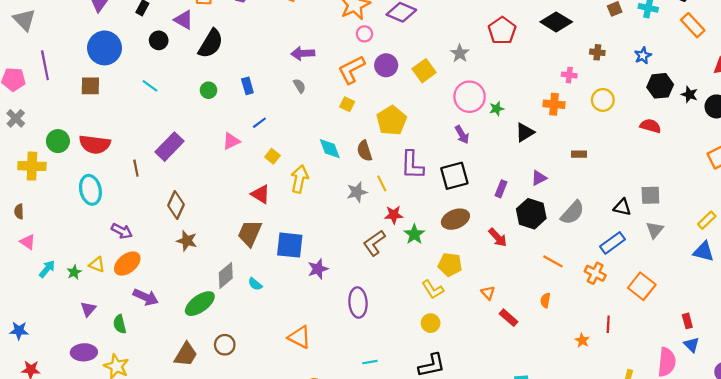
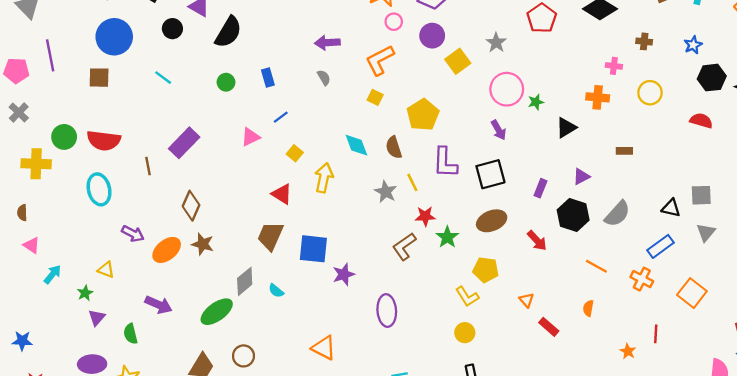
purple circle: (386, 65) -> (432, 36), moved
gray star: (357, 192) -> (386, 192), turned -30
orange ellipse: (127, 264) -> (167, 250), moved
green star: (74, 272) -> (85, 293), moved

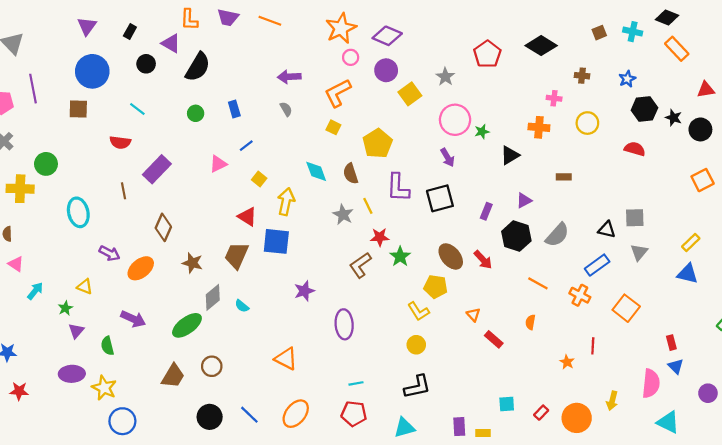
red semicircle: (104, 140) -> (120, 142), moved, size x0.7
brown ellipse: (492, 221) -> (451, 256), moved, turned 72
brown star: (203, 244) -> (192, 263), moved
blue square: (313, 249) -> (276, 241), moved

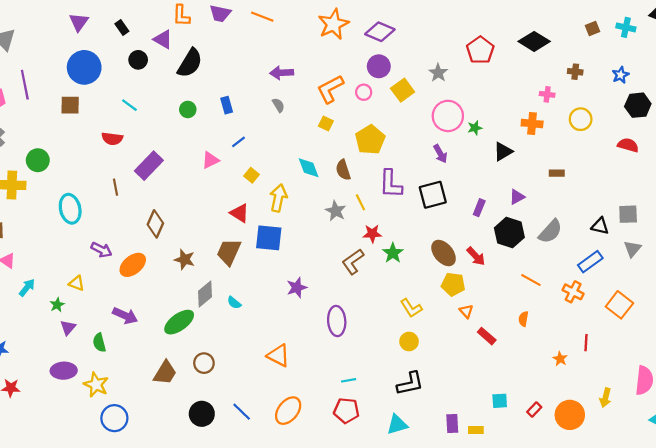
black rectangle: (130, 32) -> (122, 27), turned -64
pink circle: (351, 57) -> (364, 92), moved
yellow pentagon: (436, 287) -> (453, 284), moved

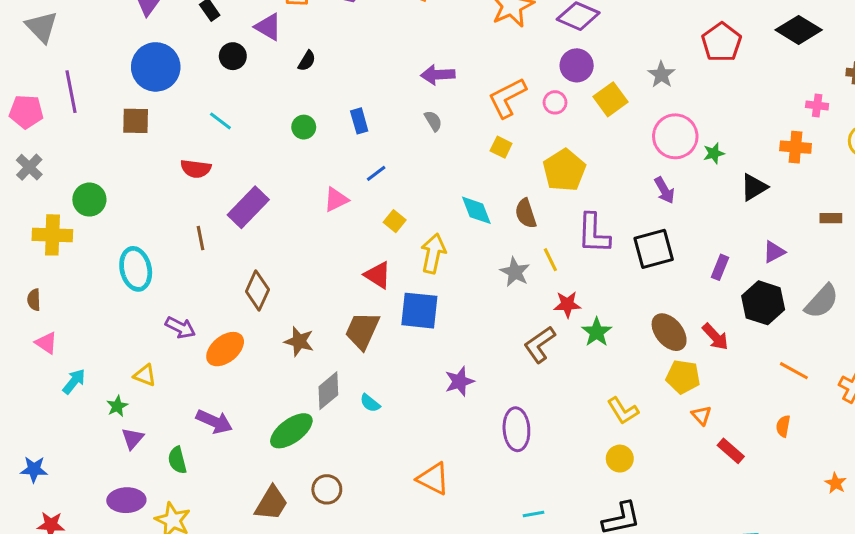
black semicircle: (190, 63) -> (307, 61), size x0.5

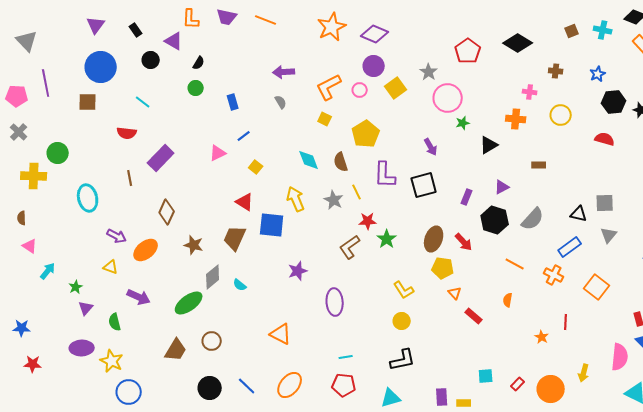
green circle: (304, 127) -> (196, 88), moved
pink circle: (675, 136) -> (448, 98), moved
yellow arrow: (433, 253) -> (296, 199), moved, turned -35
brown ellipse: (669, 332) -> (434, 239), turned 60
yellow triangle: (145, 375) -> (111, 267), moved

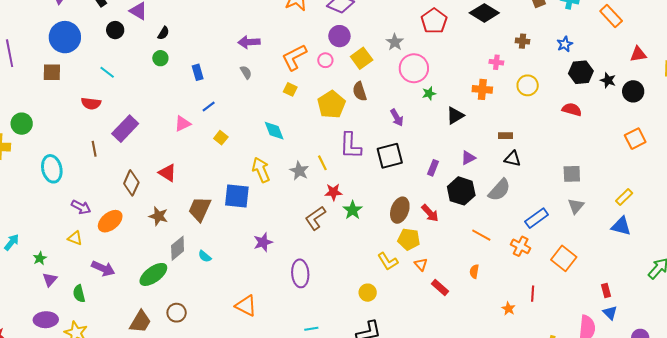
brown semicircle: (341, 162) -> (360, 91), moved
red triangle: (245, 202) -> (167, 173), moved
black triangle: (579, 214) -> (512, 159), moved
yellow L-shape: (404, 290) -> (388, 261), moved

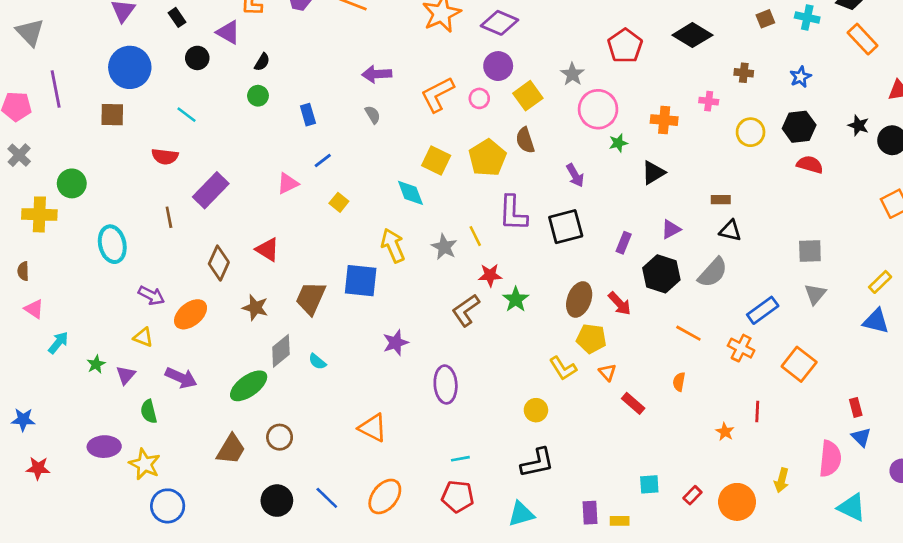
black hexagon: (581, 72) -> (799, 127), moved
yellow square: (290, 89) -> (436, 160), moved, size x1.5
orange cross: (482, 89) -> (664, 120), moved
purple triangle: (50, 279) -> (126, 375), moved

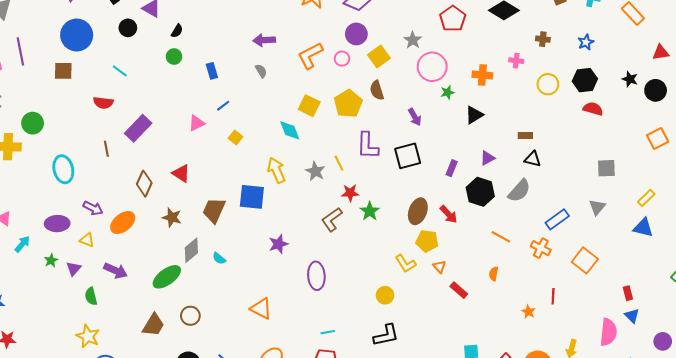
gray square: (810, 251) -> (606, 168), moved
purple ellipse: (104, 447) -> (57, 224), moved

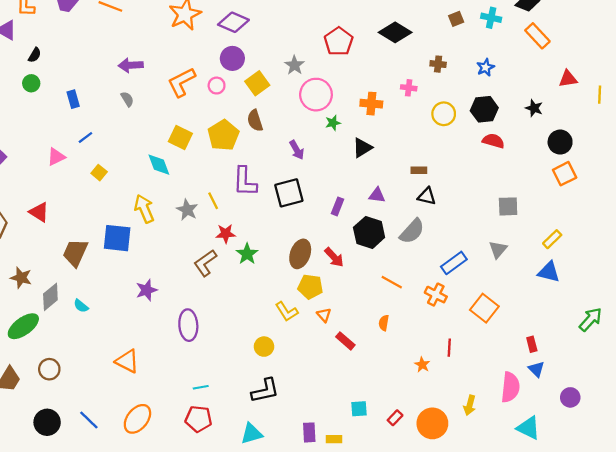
black circle: (656, 90) -> (560, 142), moved
purple triangle: (487, 158) -> (377, 195), turned 35
brown star: (172, 217) -> (21, 278), moved

